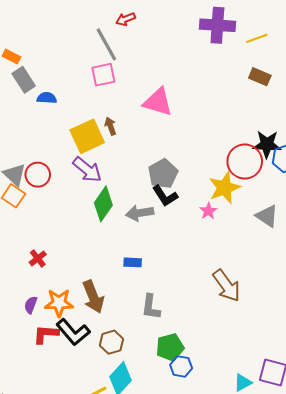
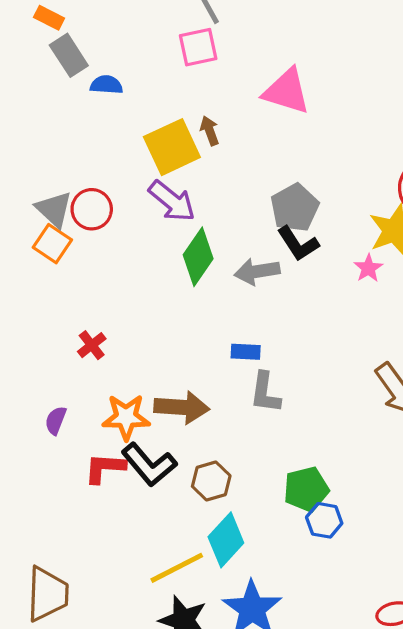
brown arrow: (93, 297) -> (182, 407), turned -64
purple semicircle: (31, 305) -> (56, 420), moved
gray L-shape: (151, 307) -> (265, 393), moved

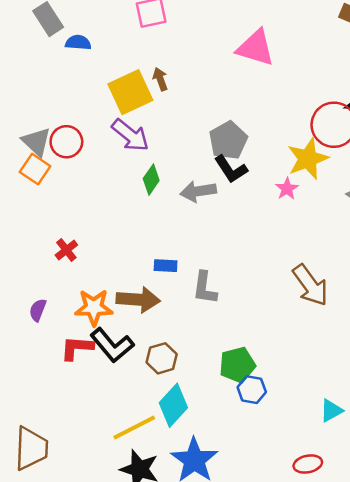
pink triangle: (287, 91) -> (256, 48), moved
green diamond: (198, 257) -> (151, 180), size x0.7
blue rectangle: (246, 352) -> (166, 266), moved

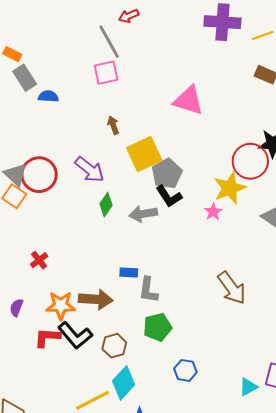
yellow square: (130, 92) -> (144, 154), moved
red circle: (66, 142) -> (39, 175), size x1.4
blue rectangle: (166, 266) -> (129, 273), moved
green pentagon: (237, 365) -> (158, 327), moved

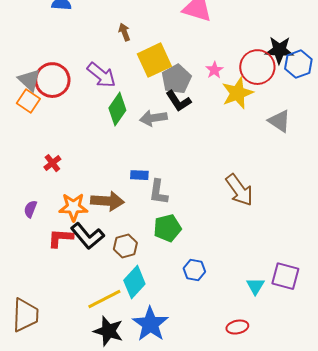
green diamond: (106, 205) -> (117, 109), size x1.4
pink star: (213, 212) -> (214, 70), moved
cyan triangle: (248, 387) -> (255, 286), turned -30

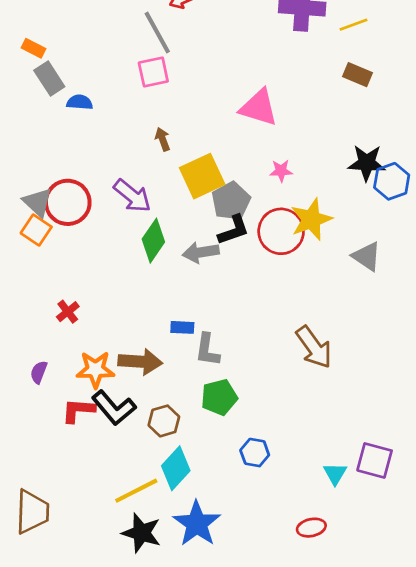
red circle: (257, 67) -> (281, 231), moved
pink star: (214, 70) -> (281, 171), moved, turned 30
black L-shape: (178, 101) -> (234, 230), turned -76

